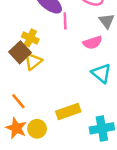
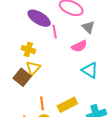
brown square: (20, 52) -> (22, 77), moved
orange line: (18, 101) -> (42, 103), moved, turned 40

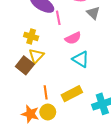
pink semicircle: (79, 46) -> (73, 38), moved
cyan triangle: (90, 70) -> (81, 59), moved

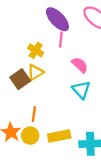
pink line: (58, 18) -> (61, 40), moved
pink semicircle: (73, 38) -> (80, 65), turned -126
yellow rectangle: (72, 94) -> (59, 136), moved

